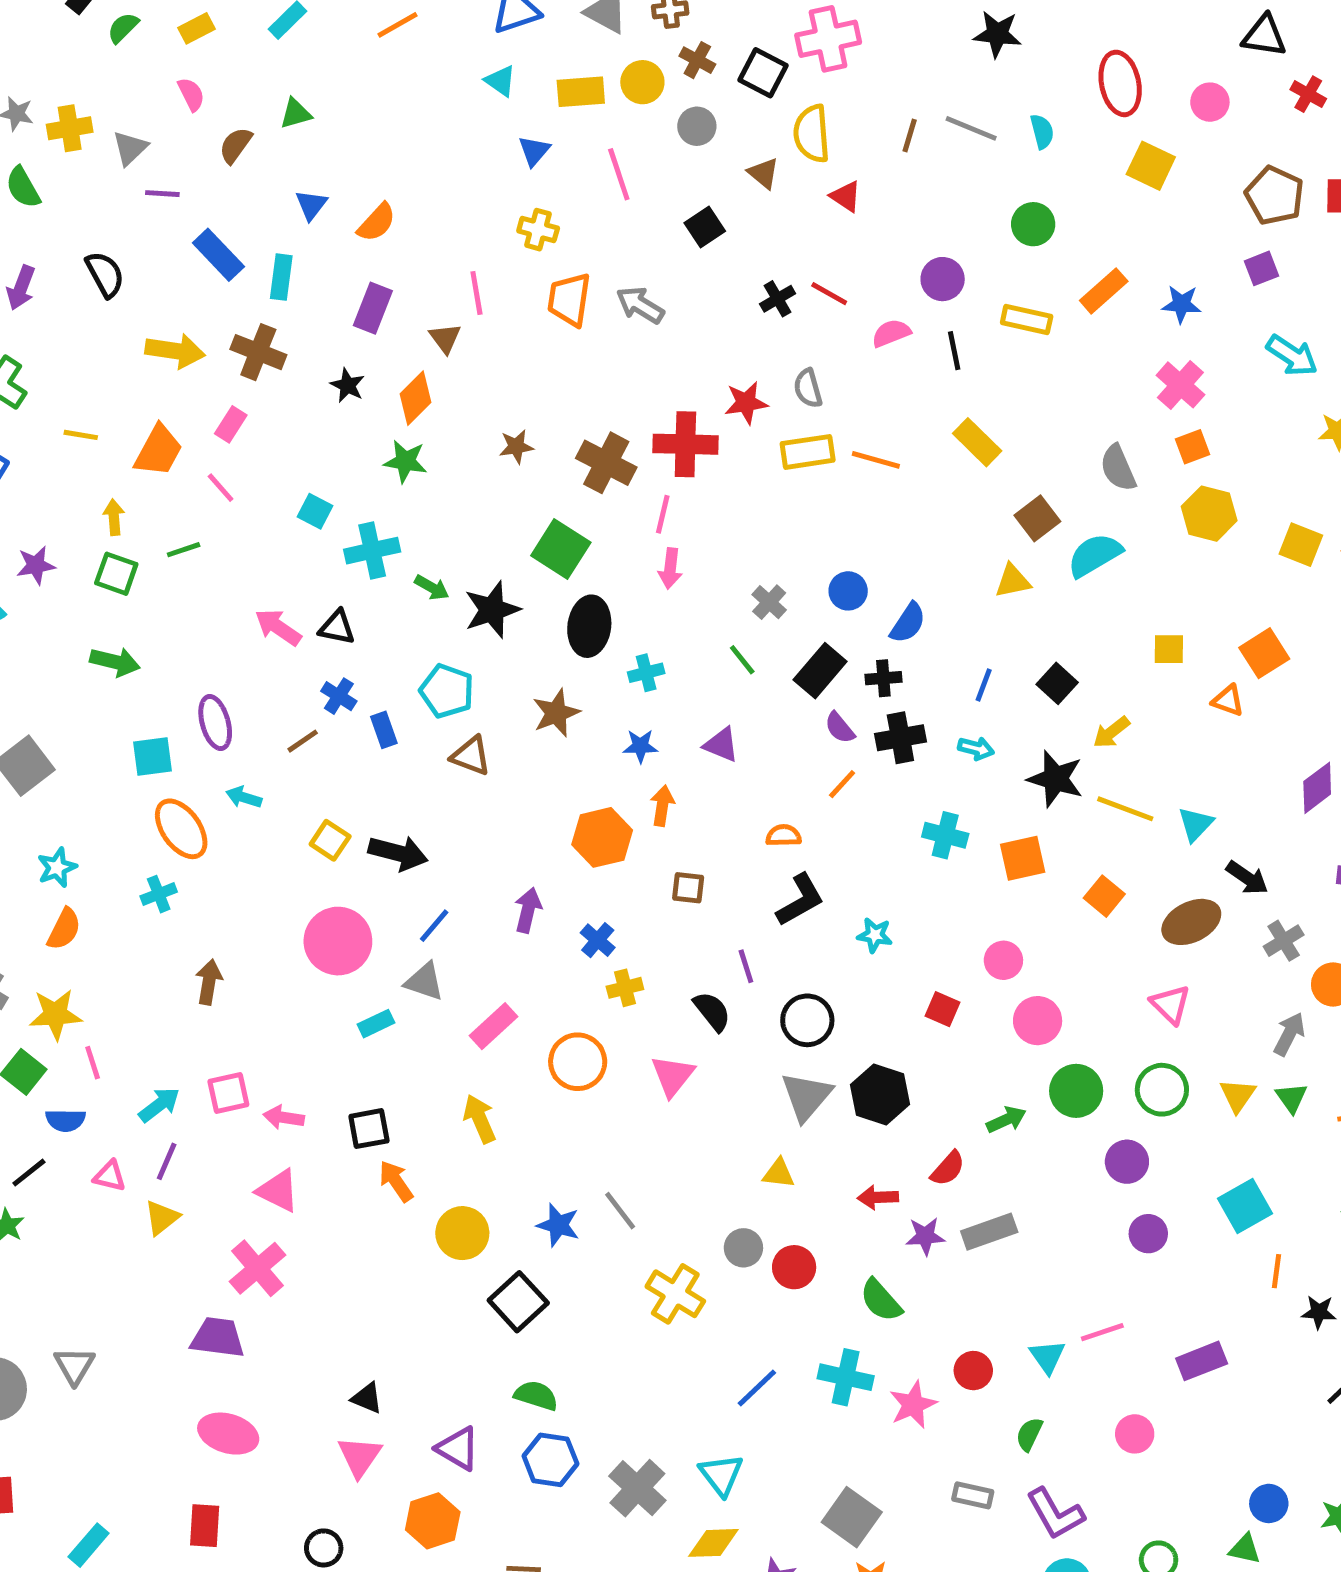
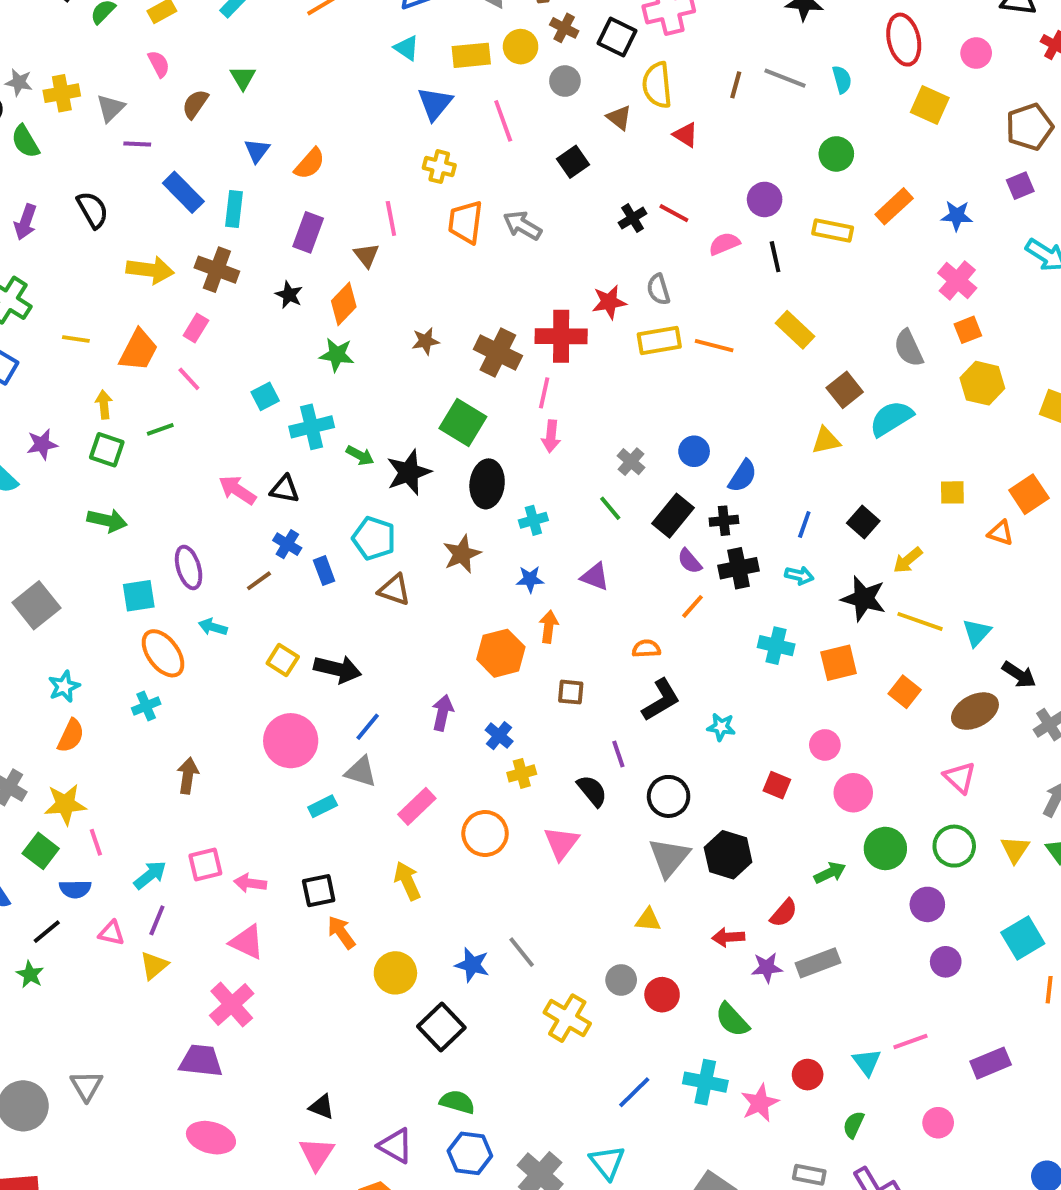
green triangle: (296, 114) -> (243, 78), turned -44
blue triangle: (534, 151) -> (435, 104), size x1.4
brown pentagon: (1274, 196) -> (1029, 127), turned 30
cyan square: (315, 511) -> (265, 396), turned 36

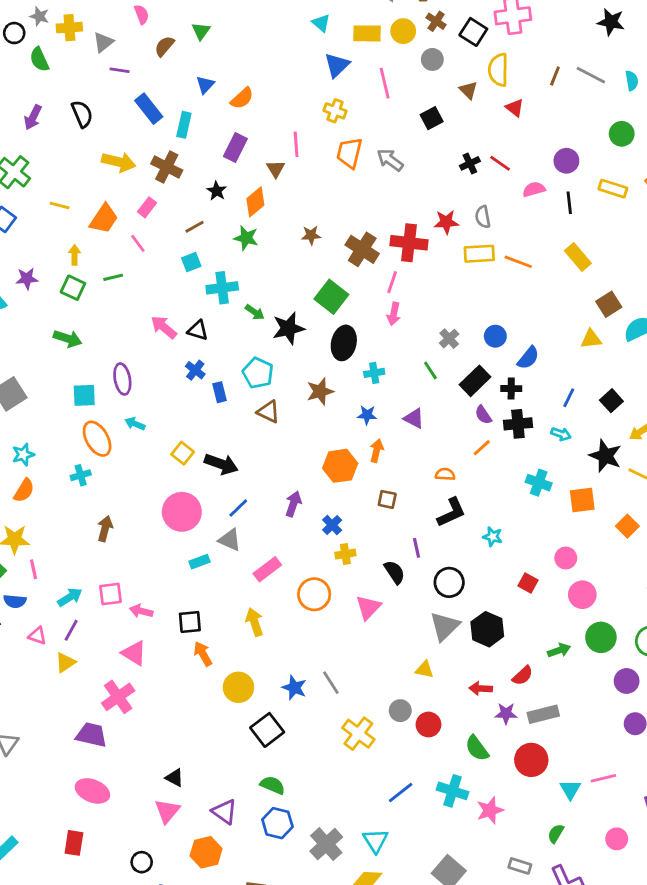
brown line: (259, 581) -> (195, 227), moved
red circle: (808, 1075) -> (531, 760), moved, size x1.5

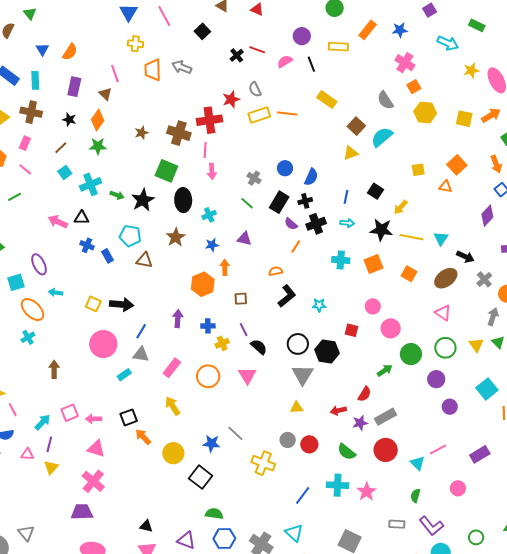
blue cross: (332, 525) -> (208, 326), turned -32
purple line: (417, 548) -> (244, 330), moved
black hexagon: (487, 629) -> (327, 351), moved

